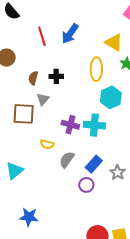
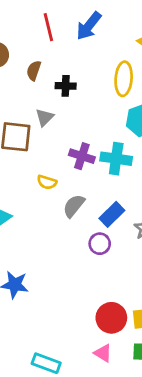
brown semicircle: (33, 78) -> (34, 71), moved

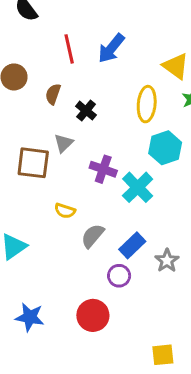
black cross: (66, 86) -> (86, 111), turned 36
purple cross: (82, 156) -> (103, 169), moved
cyan cross: (116, 159) -> (138, 187), turned 36
red circle: (111, 318) -> (93, 315), moved

